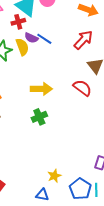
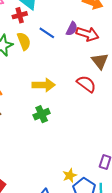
purple semicircle: (31, 38) -> (72, 29), moved, turned -88
red arrow: (83, 40) -> (87, 34), turned 65
yellow star: (54, 176) -> (70, 176), moved

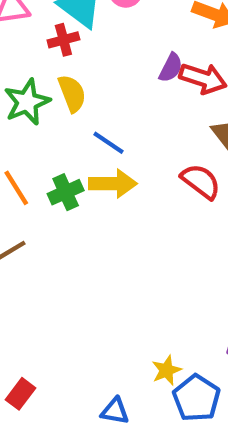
blue line: (47, 33) -> (109, 143), moved
green cross: (42, 114) -> (66, 192), moved

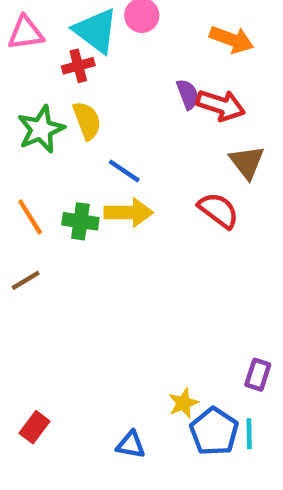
purple semicircle: (171, 68) -> (188, 94), turned -48
green cross: (66, 192) -> (80, 221), turned 32

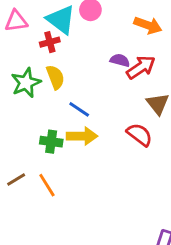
purple semicircle: (188, 94) -> (120, 60), turned -54
red arrow: (221, 105) -> (141, 67), turned -52
orange line: (30, 217) -> (47, 185), moved

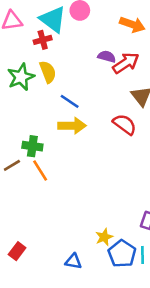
green cross: (51, 142) -> (32, 146), moved

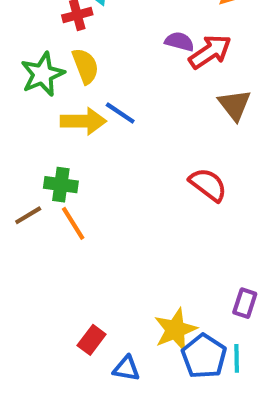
red semicircle: (125, 124) -> (208, 185), moved
yellow arrow: (72, 126) -> (83, 121), moved
yellow star: (104, 237) -> (175, 330), size x1.5
red rectangle: (17, 251) -> (92, 340), moved

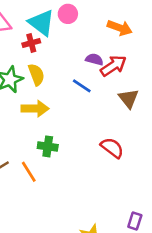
blue line: (120, 113) -> (82, 86), moved
green cross: (61, 185) -> (48, 146), moved

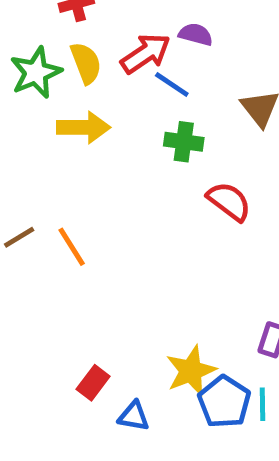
red arrow: (113, 66) -> (146, 53), moved
green cross: (48, 146) -> (184, 142), moved

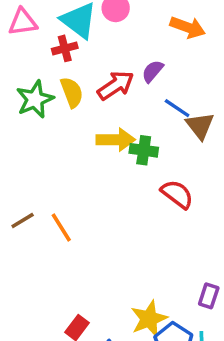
purple semicircle: (196, 34) -> (153, 71), turned -65
blue line: (172, 85) -> (177, 108), moved
yellow arrow: (84, 127) -> (116, 140), moved

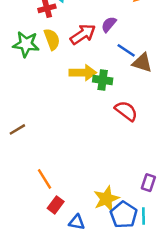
green star: (35, 99) -> (26, 44), turned 30
brown triangle: (200, 126) -> (142, 63), turned -35
orange line: (61, 228) -> (45, 179), moved

